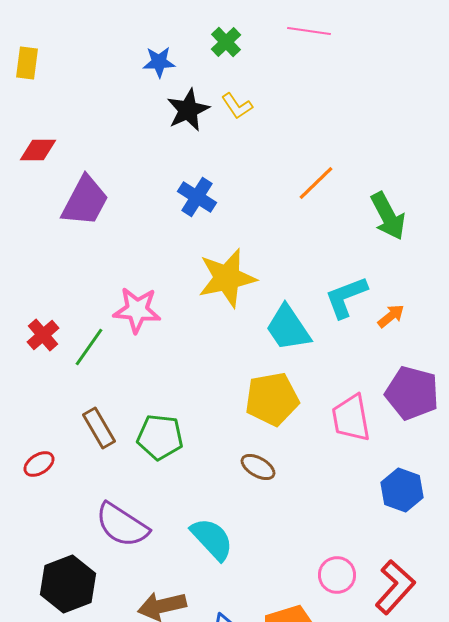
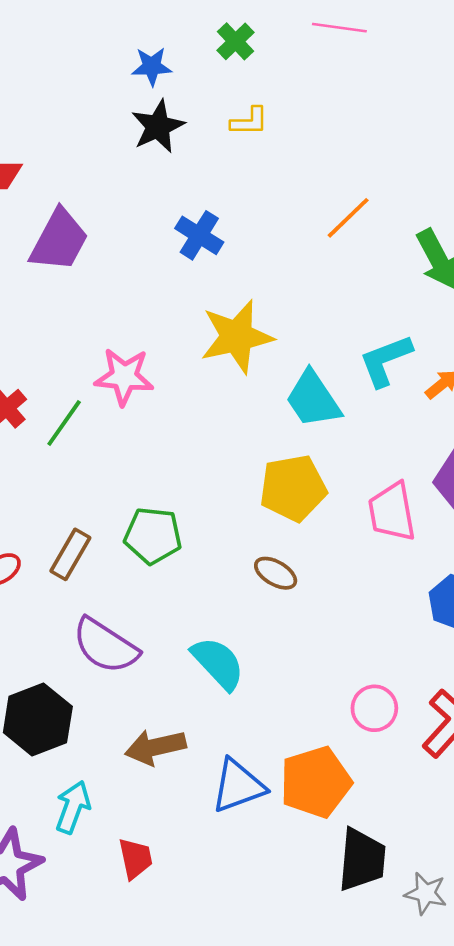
yellow L-shape: (237, 106) -> (249, 121), turned -56
black star: (188, 110) -> (158, 126), moved
brown rectangle: (99, 428) -> (70, 554), moved, turned 60

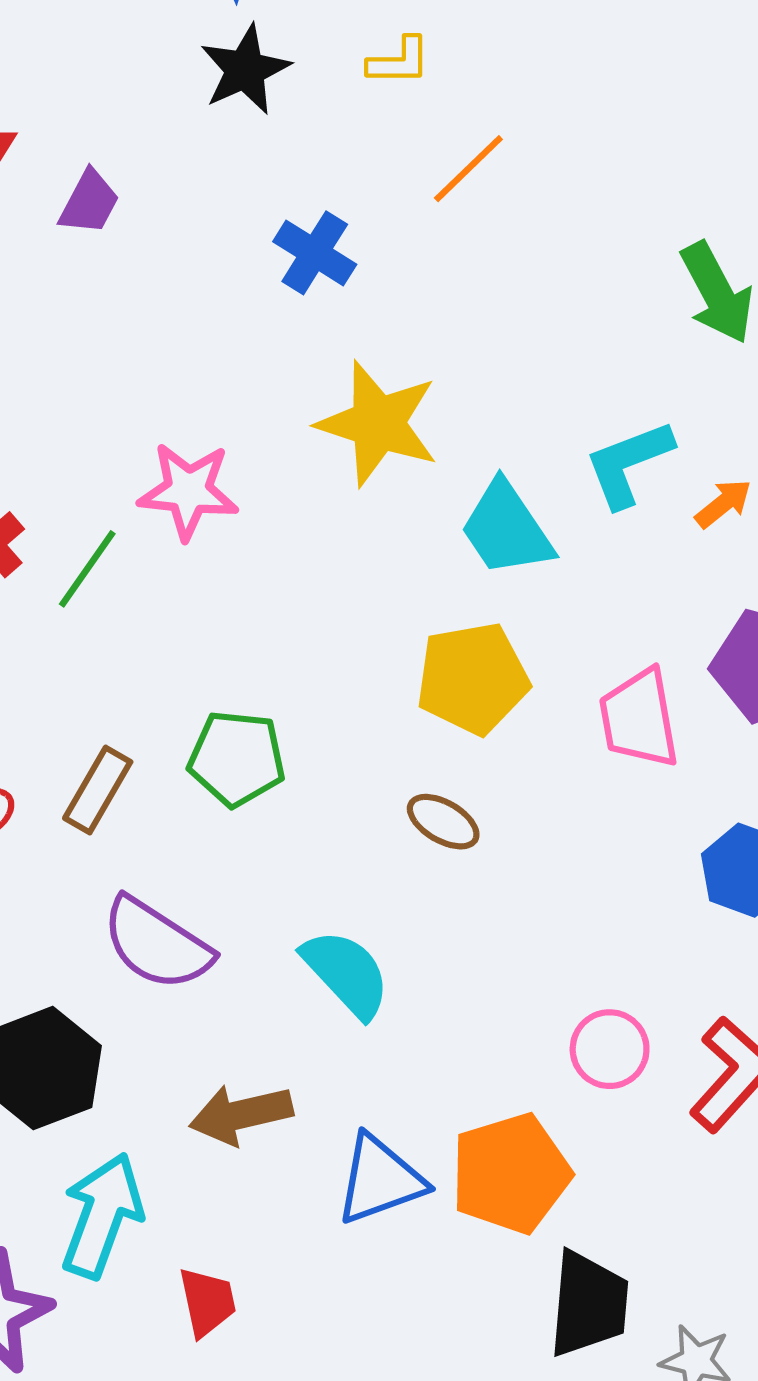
orange line: (348, 218) -> (468, 169), moved
purple trapezoid: (59, 240) -> (89, 202), moved, size x0.6
yellow star: (237, 337) -> (378, 424), turned 30
cyan arrow: (73, 807) -> (102, 1216), size x1.4

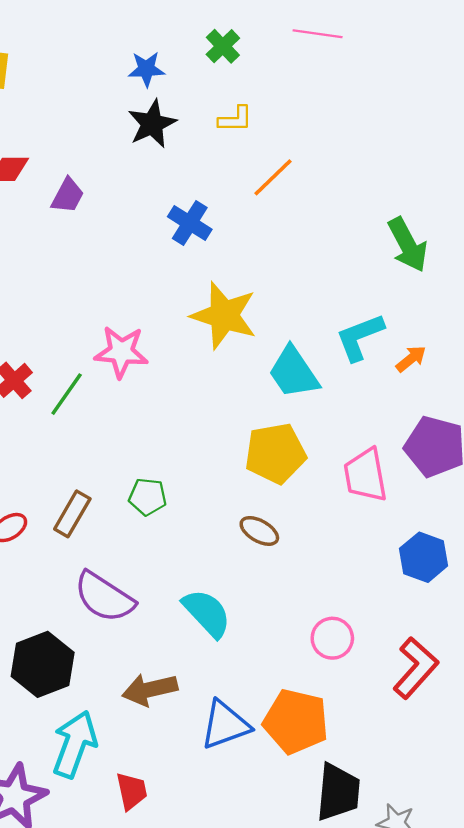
green pentagon: (237, 758) -> (148, 497), size x0.7
pink circle: (610, 1049) -> (332, 638), moved
orange pentagon: (511, 1173) -> (296, 721), turned 30

